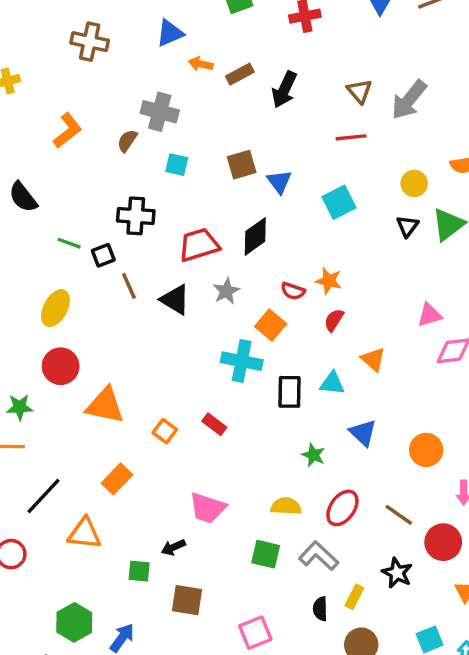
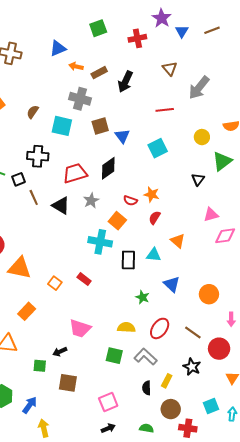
brown triangle: (360, 91) -> (170, 69), moved
gray cross: (160, 112) -> (80, 99), moved
cyan square: (177, 165) -> (62, 126), size x1.5
black triangle: (407, 226) -> (198, 179), moved

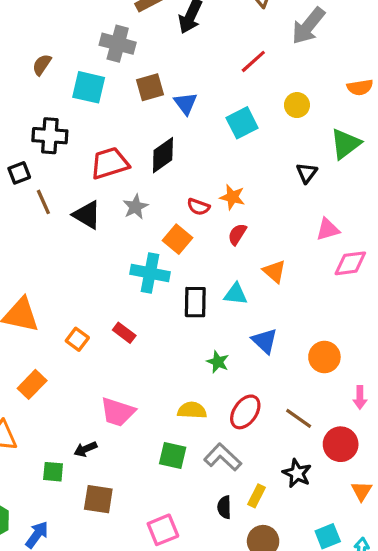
red line: (165, 110) -> (253, 61), turned -36
yellow circle: (202, 137) -> (297, 105), moved

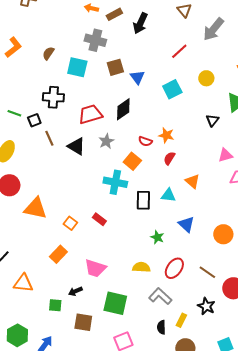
orange rectangle: (32, 384) -> (58, 254), moved
green square: (173, 456) -> (115, 303), moved, size x1.4

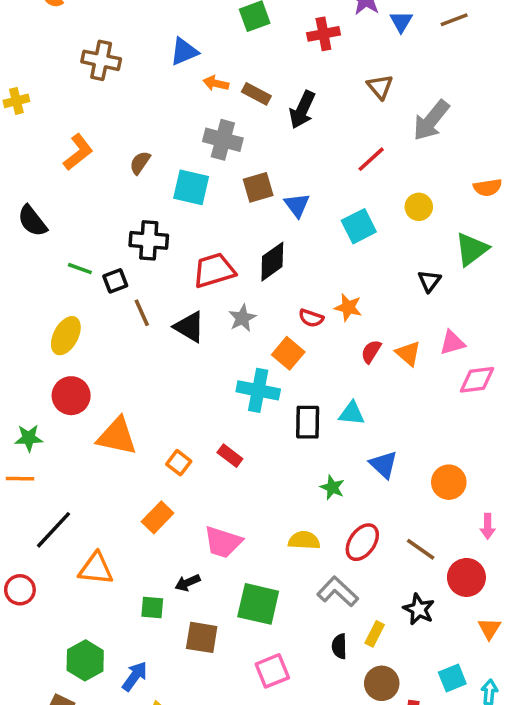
brown rectangle: (114, 14) -> (256, 94), turned 56
red semicircle: (169, 158) -> (371, 352), moved
orange triangle: (192, 181) -> (408, 353), moved

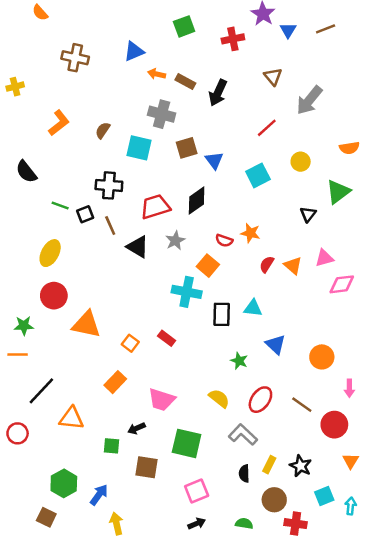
brown line: (142, 313) -> (110, 226), moved
yellow semicircle: (304, 540) -> (219, 398), turned 35
black star: (419, 609) -> (301, 466), moved

